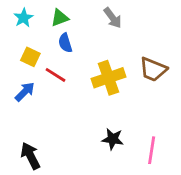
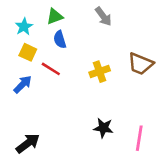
cyan star: (23, 18) -> (24, 27), moved
yellow cross: (108, 78) -> (100, 72), size x0.7
black arrow: (30, 156) -> (28, 143), turned 80

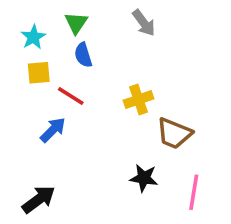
green triangle: (55, 16) -> (76, 23), turned -36
yellow square: (28, 52) -> (39, 73), turned -30
brown trapezoid: (141, 64) -> (174, 133), moved
blue arrow: (23, 84) -> (53, 130), moved

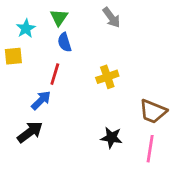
yellow square: (39, 73) -> (13, 56), moved
red line: (71, 96) -> (55, 74), turned 75
brown trapezoid: (174, 133) -> (153, 111), moved
black arrow: (39, 199) -> (30, 132), moved

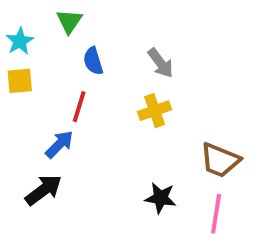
green triangle: (59, 17) -> (69, 21), moved
gray arrow: (111, 17) -> (161, 63), moved
cyan star: (26, 28) -> (20, 41), moved

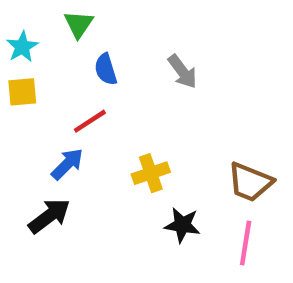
red line: (79, 107) -> (90, 121), turned 40
yellow cross: (155, 111) -> (151, 173), moved

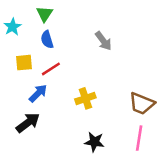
blue semicircle: (106, 69) -> (47, 40), moved
yellow square: (22, 92) -> (24, 63), moved
black star: (182, 225) -> (94, 142), moved

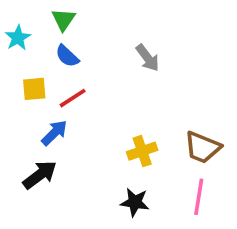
blue semicircle: (47, 40) -> (67, 56), turned -30
yellow cross: (85, 98) -> (142, 151), moved

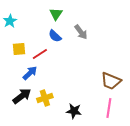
green triangle: (63, 19) -> (56, 14), moved
blue semicircle: (67, 56) -> (55, 36), moved
yellow cross: (142, 151) -> (45, 98), moved

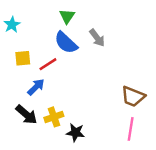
blue semicircle: (55, 36) -> (66, 43), size x1.5
black arrow: (22, 96) -> (26, 115), turned 78
black star: (74, 111) -> (75, 133), moved

